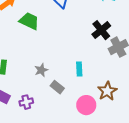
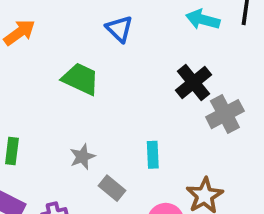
green trapezoid: (29, 21) -> (81, 79), moved

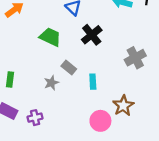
black cross: (193, 83) -> (92, 35), moved
gray rectangle: (112, 188) -> (69, 67), moved

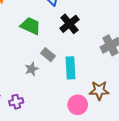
cyan rectangle: (93, 82) -> (70, 68), size x1.5
brown star: (123, 106) -> (99, 90), turned 30

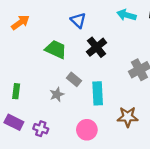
purple cross: (16, 102) -> (41, 129), turned 32
pink circle: (78, 105) -> (87, 130), moved

